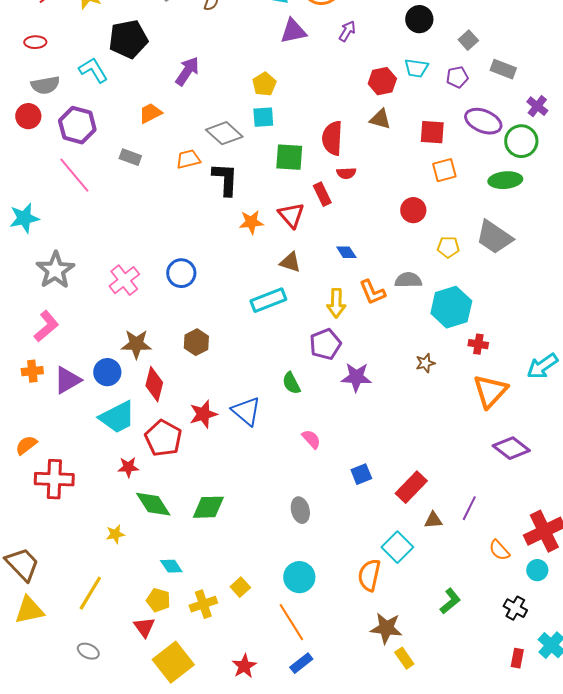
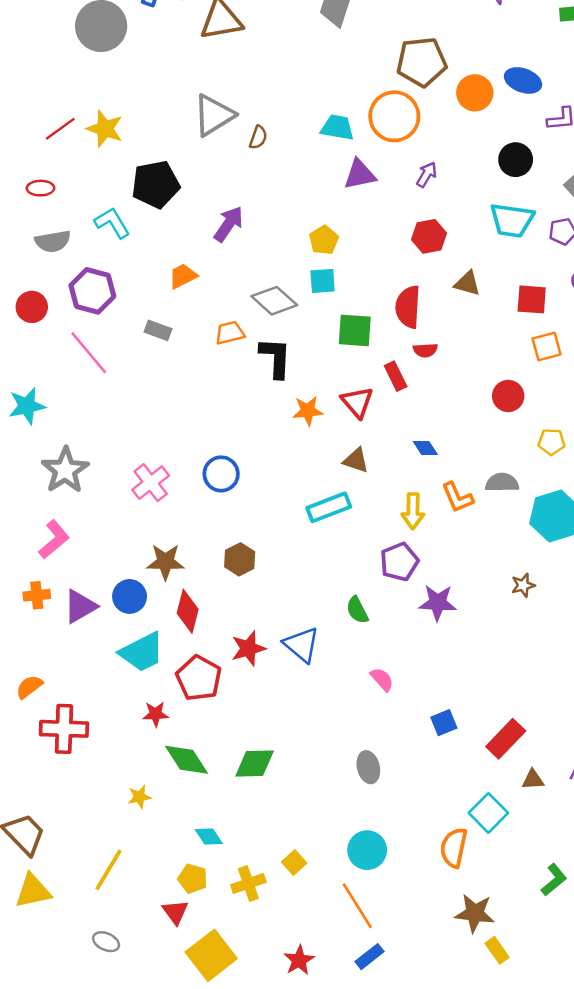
cyan trapezoid: (416, 68) -> (512, 220), size x1.5
red hexagon: (382, 81) -> (429, 236), moved
red circle: (28, 116) -> (32, 307), moved

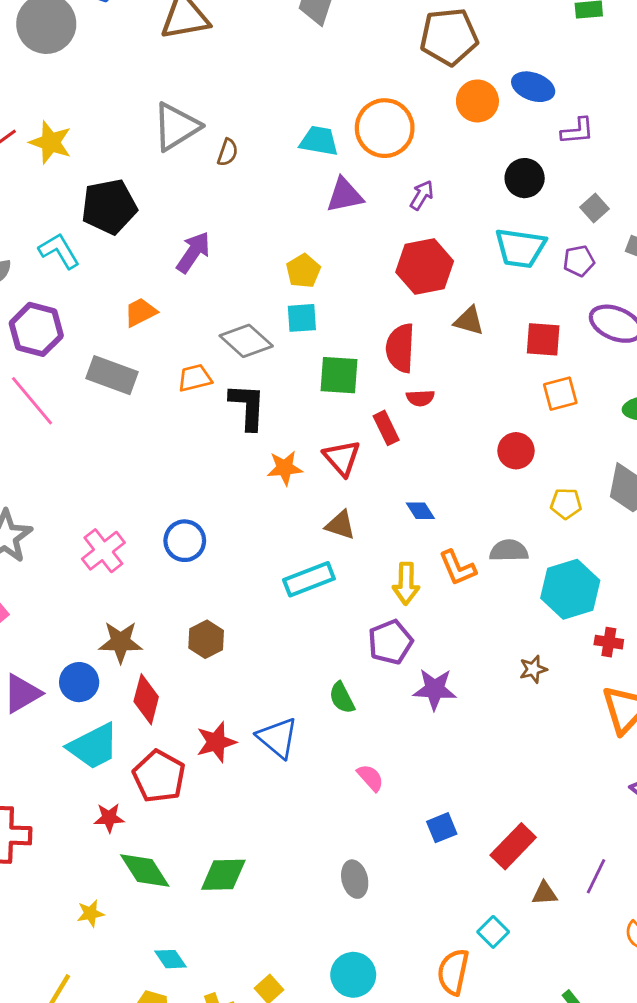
brown pentagon: (422, 62) -> (449, 37), moved
red hexagon: (429, 236) -> (425, 267), size x1.4
gray rectangle: (158, 330) -> (112, 375), size x1.6
cyan square: (488, 813) -> (493, 932), size x0.7

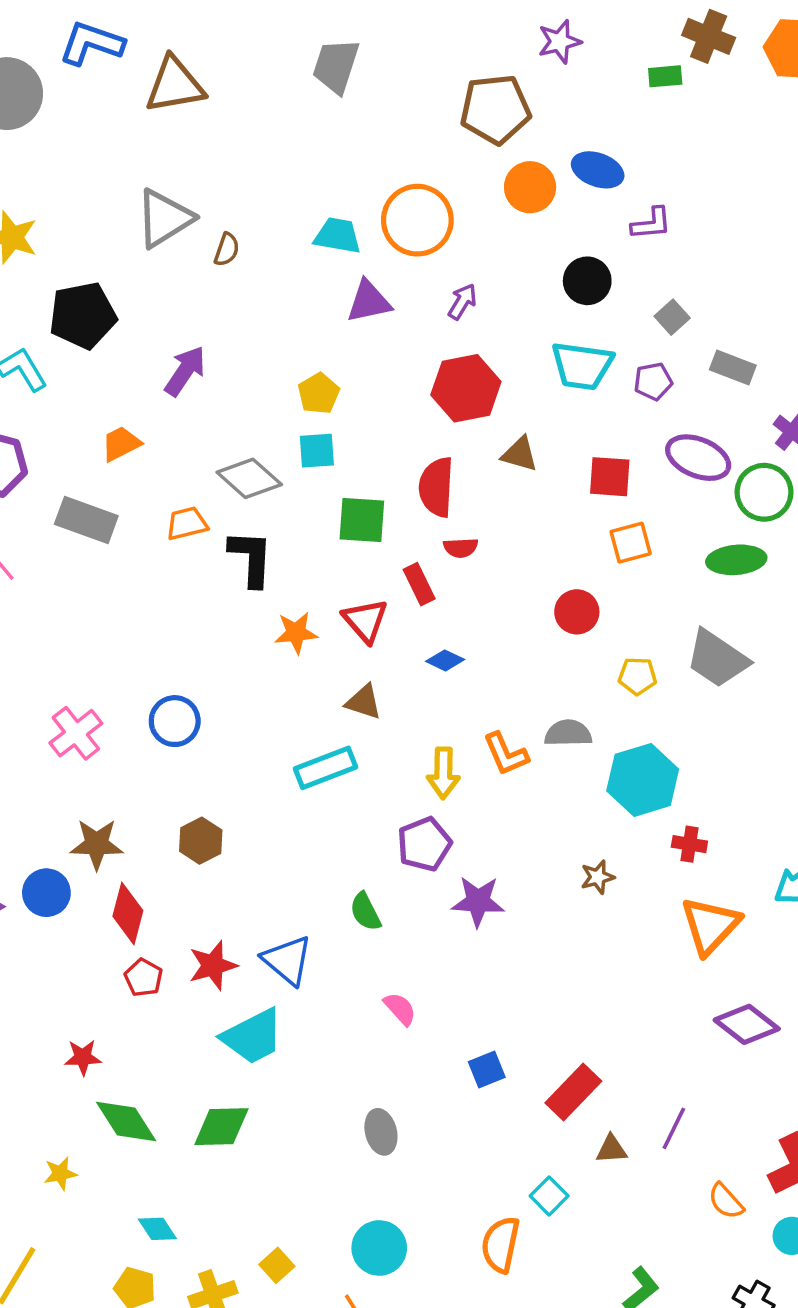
blue diamond: (420, 511) -> (445, 660), moved, turned -32
cyan trapezoid: (93, 746) -> (253, 1037), moved
red pentagon: (159, 776) -> (143, 978), moved, size x0.6

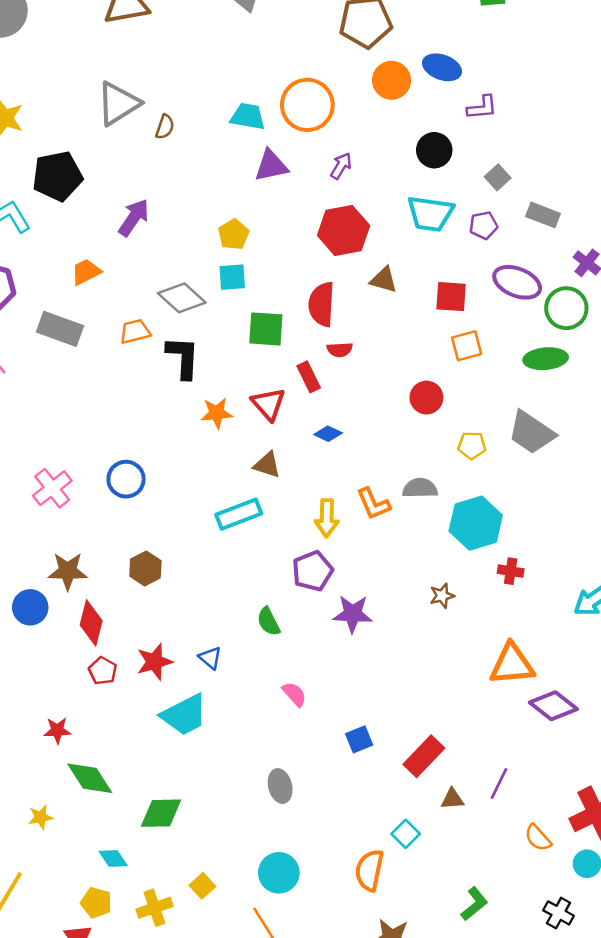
orange triangle: (710, 926) -> (512, 664), moved, turned 42
blue triangle: (287, 960) -> (210, 658), size x0.6
green diamond: (221, 1127) -> (161, 813), moved

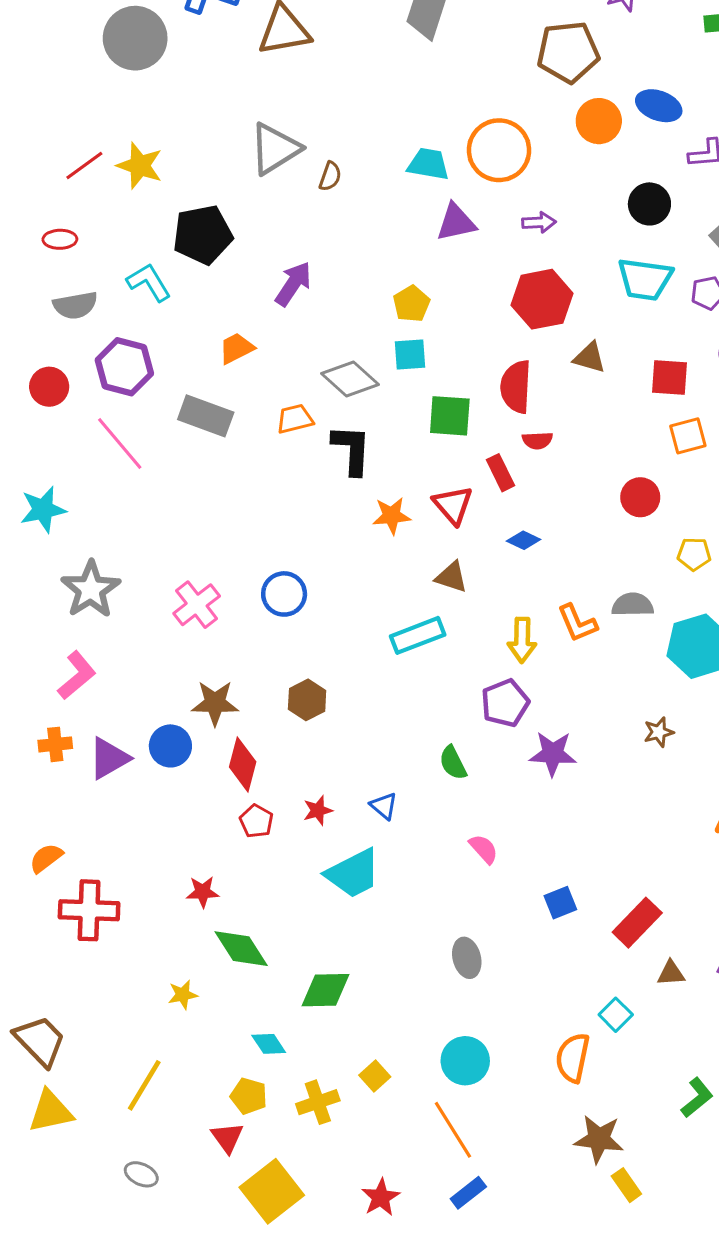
purple arrow: (341, 166) -> (539, 222), turned 56
red star: (155, 662) -> (318, 810), size x0.7

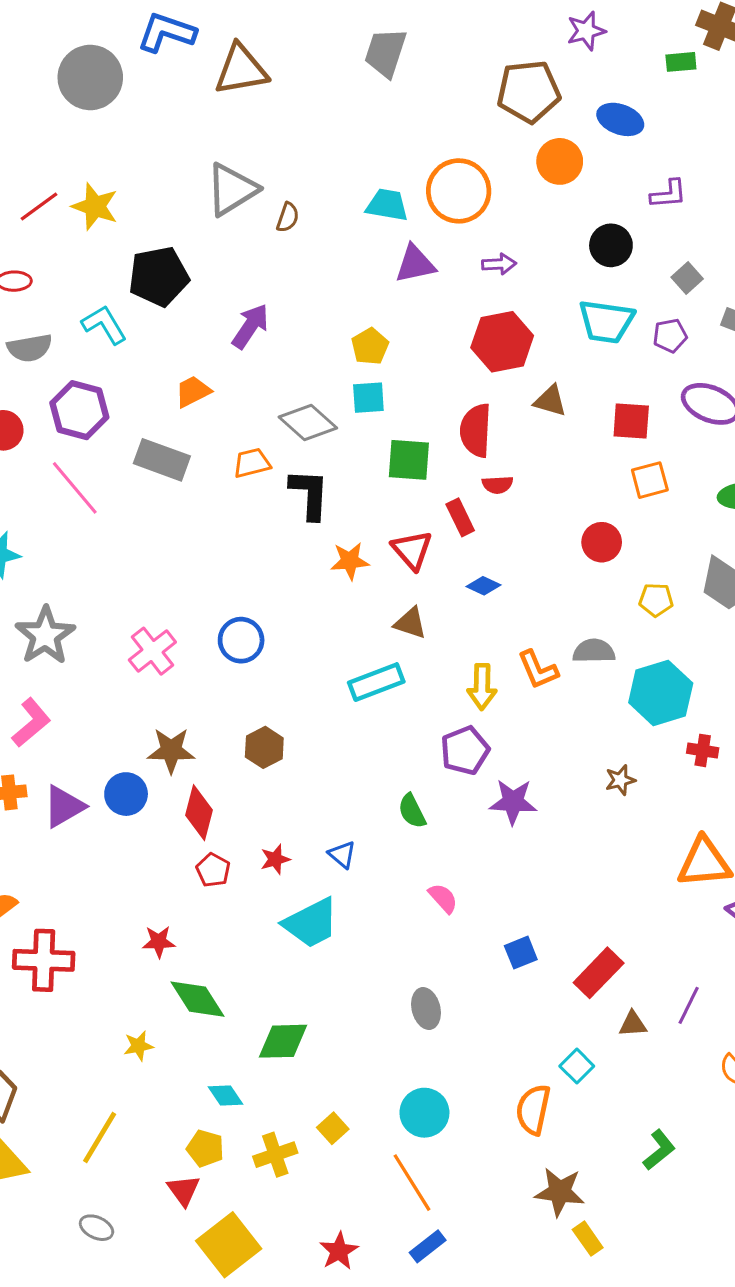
blue ellipse: (659, 106) -> (620, 119), moved

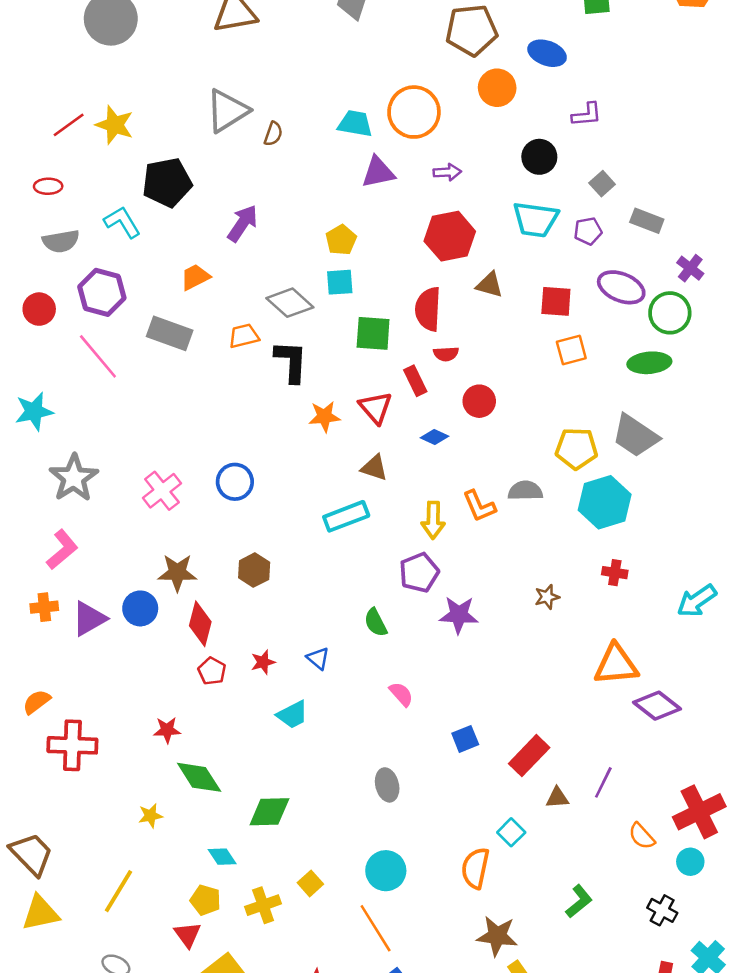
red circle: (602, 542) -> (479, 401), moved
yellow pentagon: (656, 600) -> (576, 449), size x1.5
cyan hexagon: (661, 693) -> (605, 502), moved
cyan trapezoid: (311, 923) -> (292, 715), size x0.7

